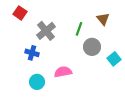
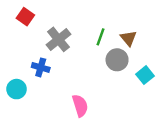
brown triangle: (103, 19) -> (128, 38), moved
pink semicircle: (63, 72) -> (80, 106), moved, turned 84
cyan circle: (37, 82) -> (17, 89), moved

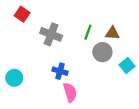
brown triangle: (128, 38) -> (112, 33), turned -48
gray cross: (59, 39) -> (51, 34), turned -30
blue cross: (41, 67) -> (60, 71), moved

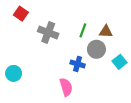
blue cross: (60, 71) -> (78, 64), moved

